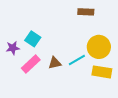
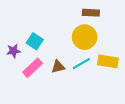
yellow circle: (99, 47) -> (85, 37), moved
yellow rectangle: (102, 72) -> (108, 61), moved

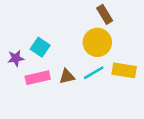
brown rectangle: (91, 13) -> (105, 14), turned 56
pink rectangle: (33, 68) -> (38, 78), turned 30

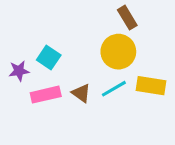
brown triangle: (67, 76) -> (81, 93), turned 49

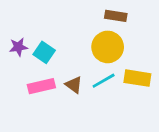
brown rectangle: (127, 18) -> (116, 16), turned -50
purple star: (19, 71) -> (18, 47), moved

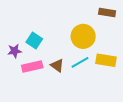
brown rectangle: (116, 16) -> (107, 12), moved
purple star: (18, 47) -> (15, 51), moved

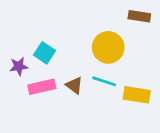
yellow rectangle: (106, 60) -> (137, 95), moved
cyan line: (80, 62) -> (104, 81), turned 48

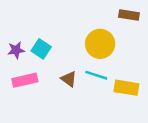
purple star: (19, 66) -> (16, 50), moved
pink rectangle: (42, 87) -> (25, 80), moved

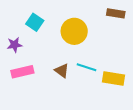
yellow circle: (100, 44) -> (74, 31), moved
cyan square: (41, 49) -> (35, 22), moved

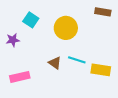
pink rectangle: (22, 72) -> (20, 77), moved

